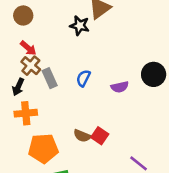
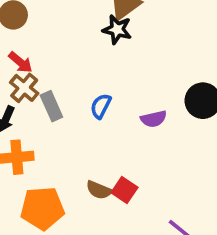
black star: (80, 26) -> (117, 30), moved

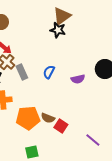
red square: (124, 190) -> (61, 126), moved
orange pentagon: (42, 208) -> (28, 118), moved

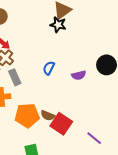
gray rectangle: (22, 72) -> (15, 77), moved
red square: (61, 126) -> (61, 124), size x1.5

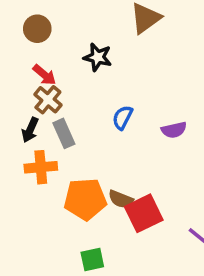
black star: (58, 25) -> (98, 57), moved
red square: (61, 124) -> (144, 213), turned 30

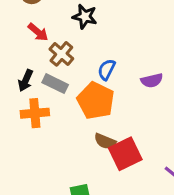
brown cross: (48, 100) -> (61, 54), moved
gray rectangle: (64, 133) -> (55, 84), turned -40
orange pentagon: (85, 199) -> (96, 101), moved, turned 30

